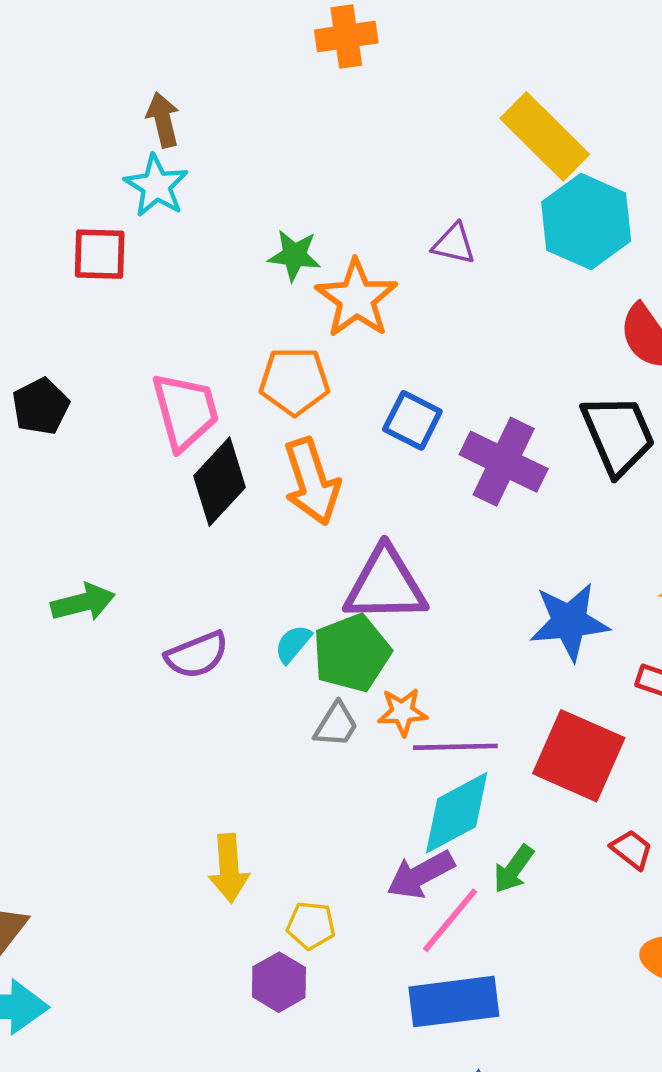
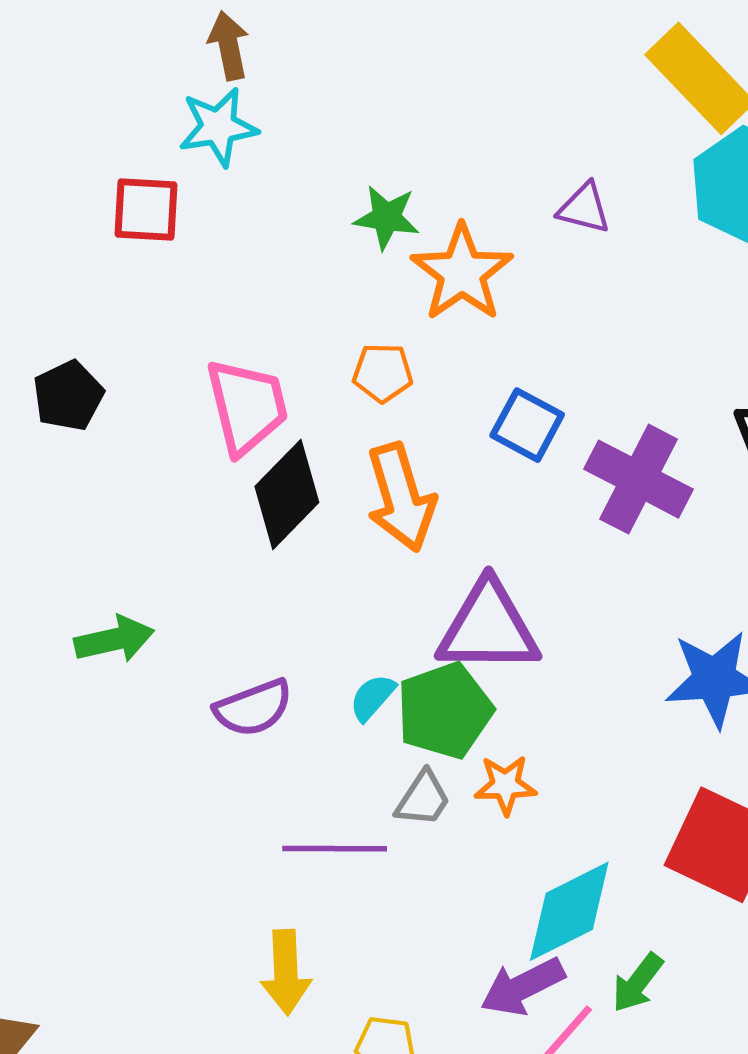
cyan star: (156, 186) -> (218, 127), turned 30
orange pentagon: (294, 381) -> (383, 373), size x0.7
purple line: (455, 747) -> (335, 849), moved

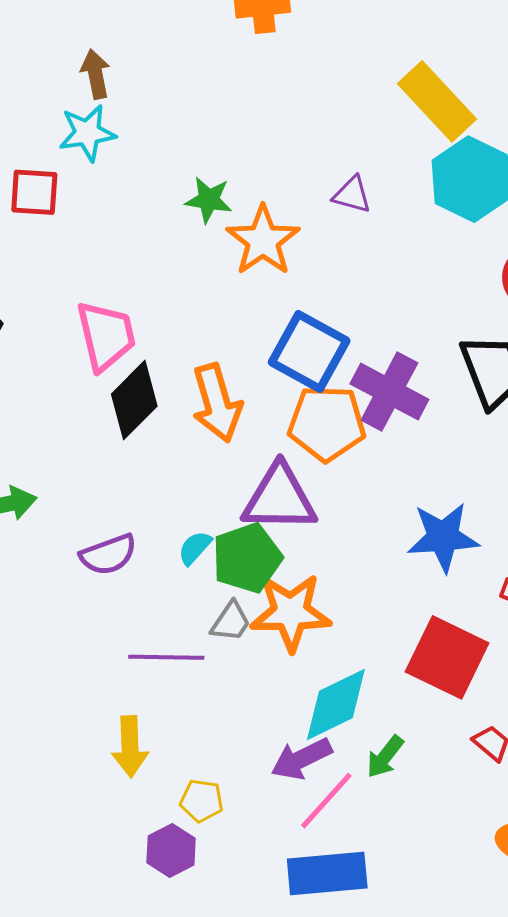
orange pentagon: (383, 373) -> (327, 423), moved, size x1.8
blue square: (527, 425) -> (309, 352), size x1.5
orange star: (505, 785) -> (291, 612), size x1.8

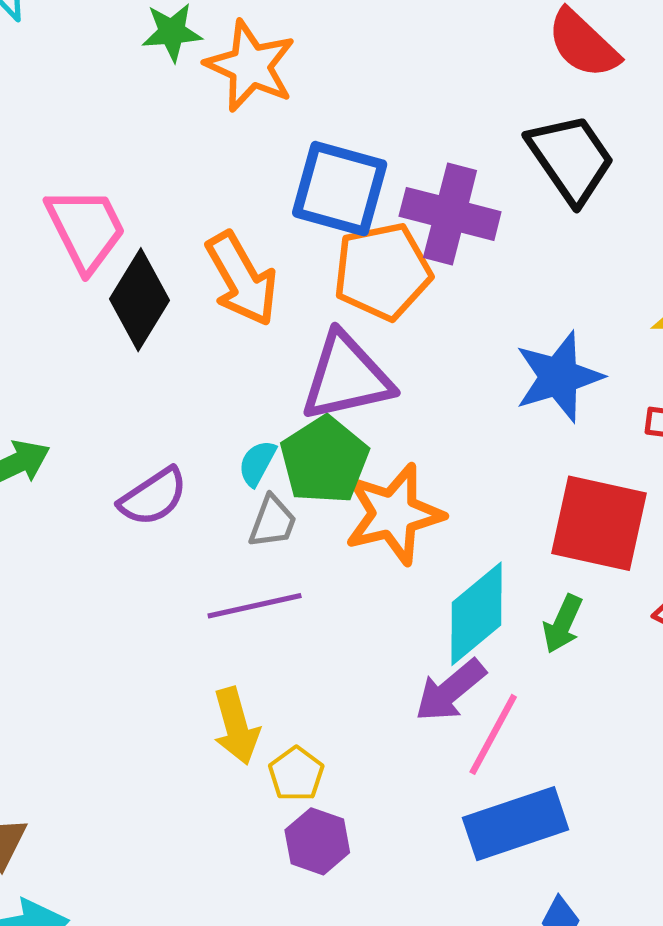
gray trapezoid: (231, 622) -> (273, 522), moved
green arrow: (385, 757) -> (563, 624), moved
yellow pentagon: (202, 801) -> (296, 774), moved, turned -30

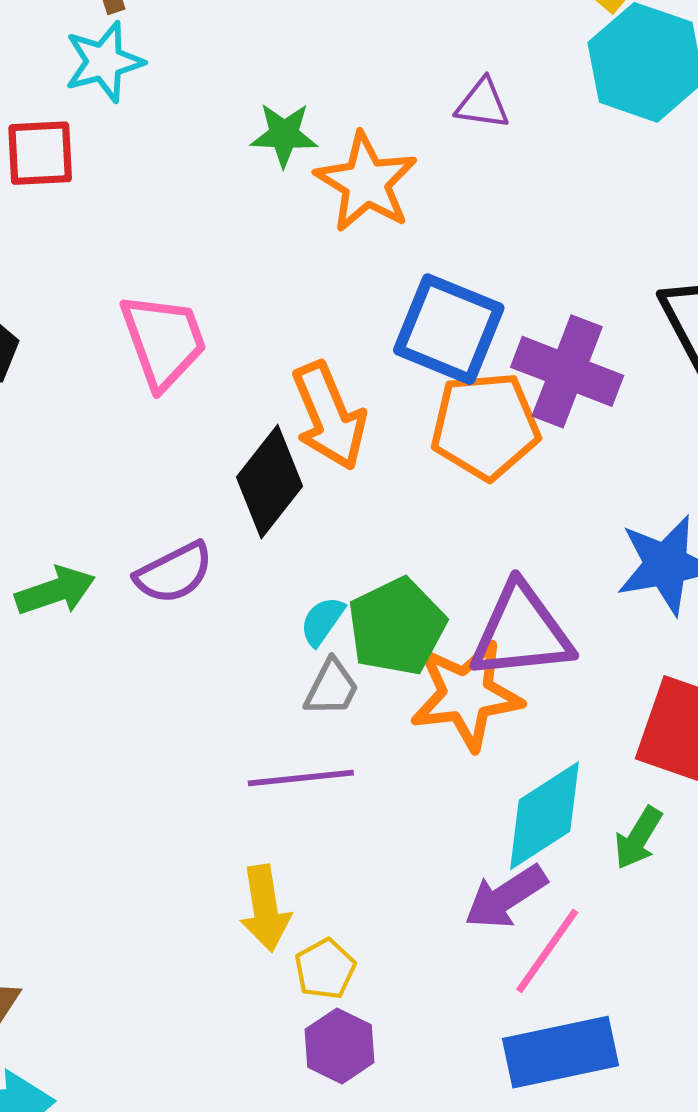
black diamond: (139, 300) -> (269, 482), moved
purple triangle: (346, 377) -> (521, 632), moved
purple semicircle: (153, 497) -> (174, 573), moved

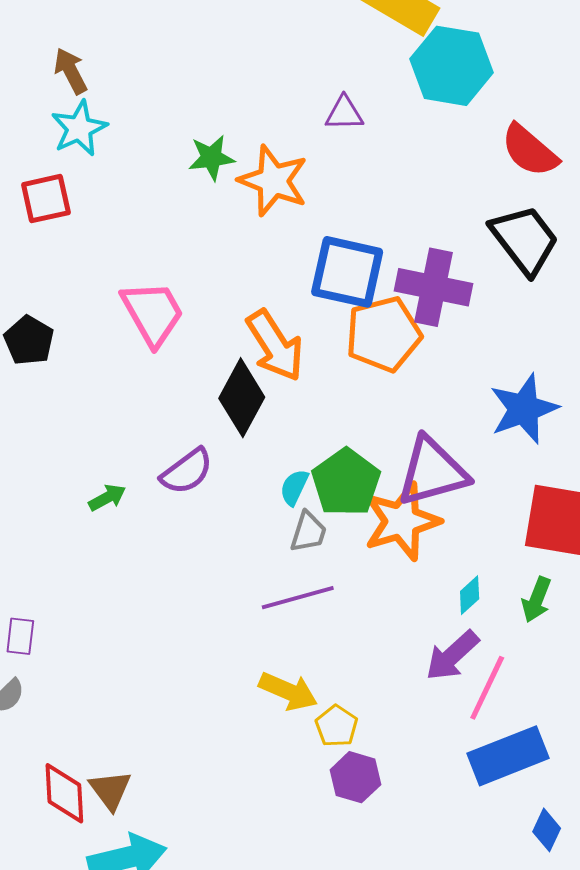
green arrow: (55, 591) -> (107, 498), size x0.7
cyan diamond: (545, 816) -> (470, 595), size x0.5
yellow arrow: (265, 908) -> (288, 691), turned -48

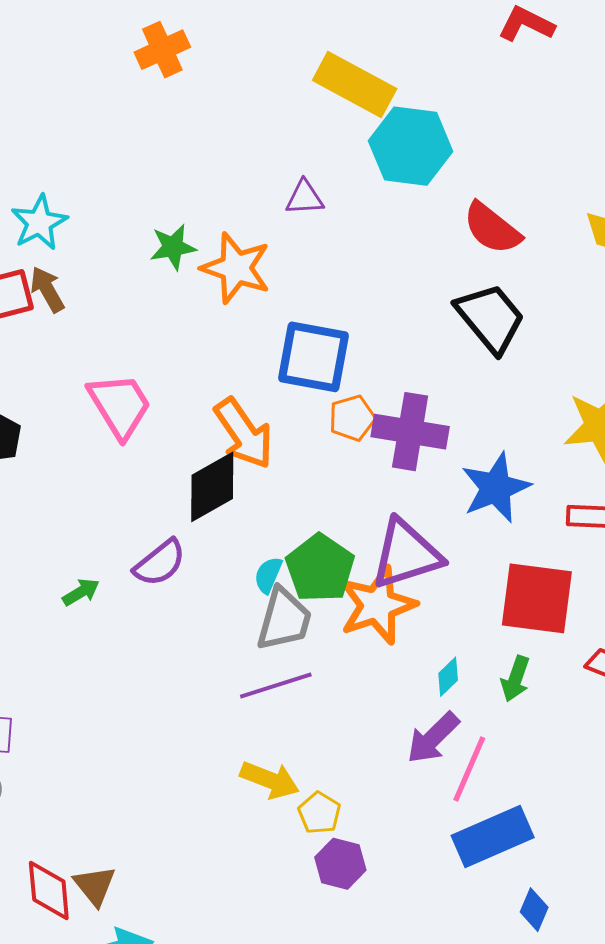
brown arrow: (71, 71) -> (47, 289), moved
purple cross: (433, 287) -> (410, 432), moved
orange pentagon: (383, 334) -> (352, 418), size x0.6
black diamond: (242, 398) -> (212, 487), turned 34
gray trapezoid: (308, 532) -> (284, 619), size x1.5

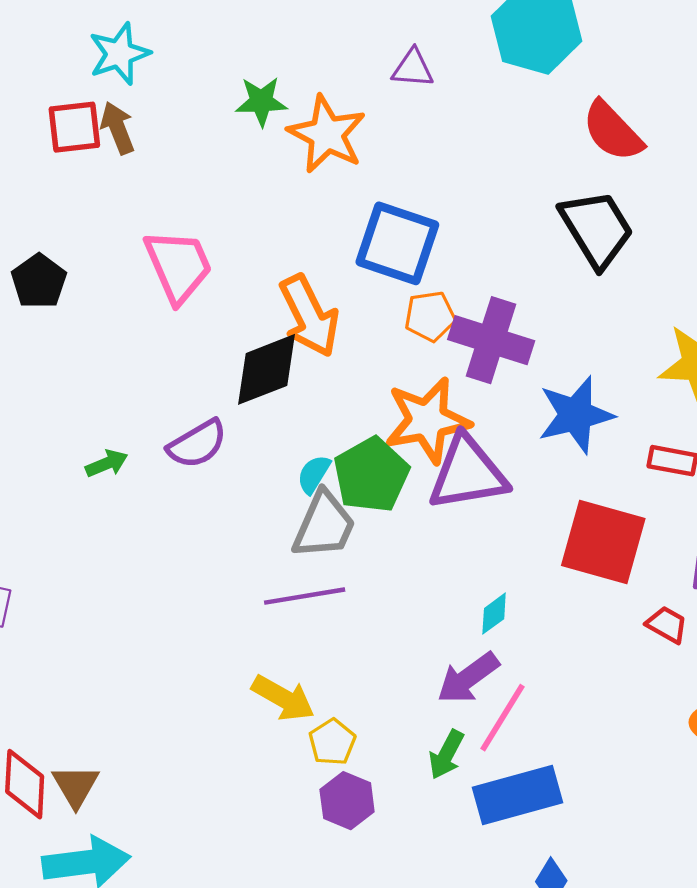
orange star: (377, 605) -> (427, 420), moved
green arrow: (515, 679) -> (446, 755), moved

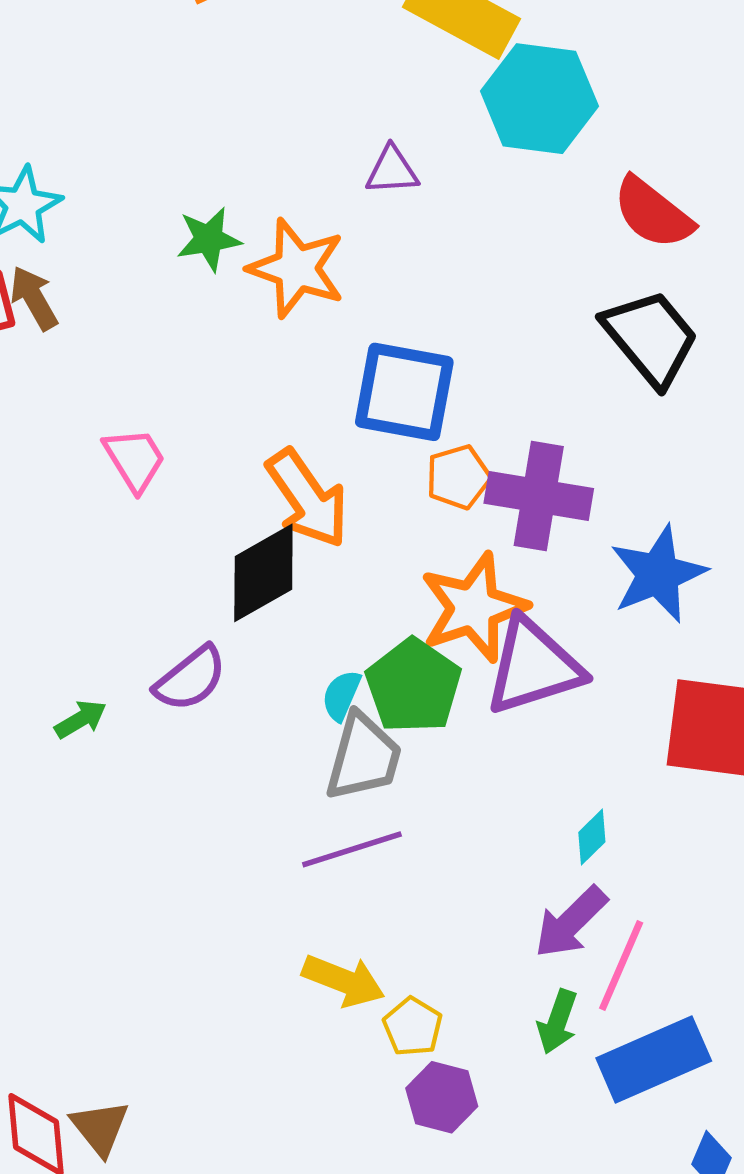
pink trapezoid: (178, 266) -> (135, 460), size x0.7

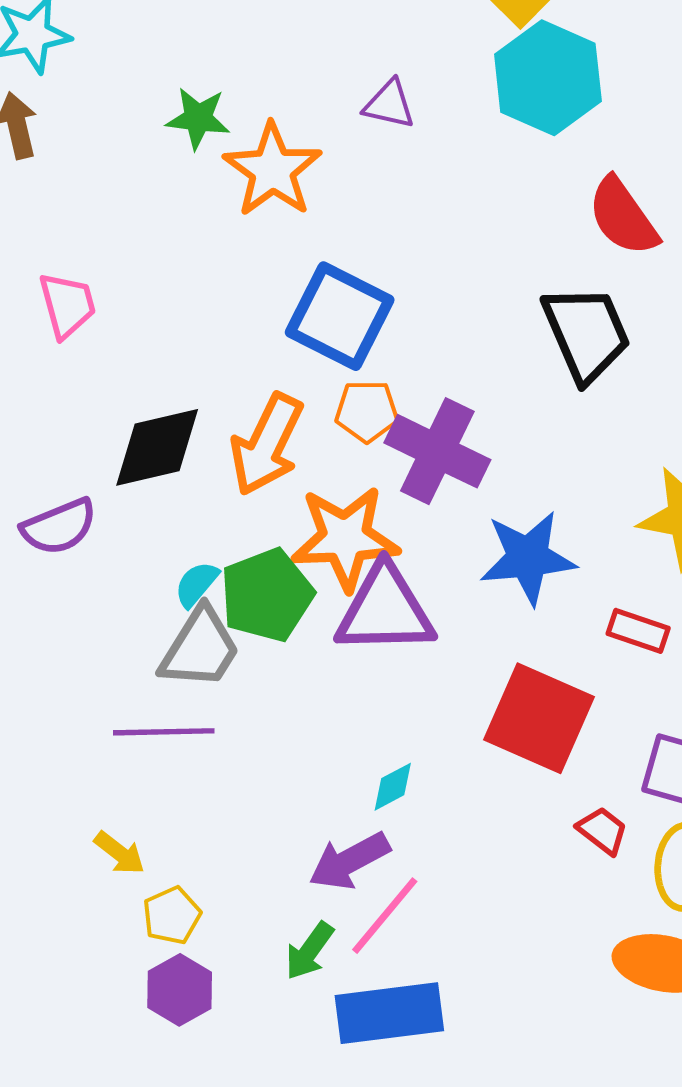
orange arrow: (307, 498) -> (267, 444), moved, turned 44
yellow arrow: (344, 981) -> (119, 853), size x0.7

